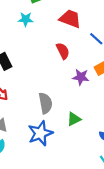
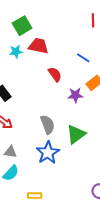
red trapezoid: (70, 19) -> (38, 46), moved
green triangle: (74, 119) -> (76, 134), size x1.5

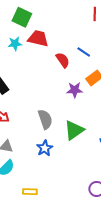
green square: (22, 26) -> (22, 17), turned -36
red semicircle: (55, 74) -> (63, 60), moved
blue star: (48, 153) -> (45, 148), size x0.7

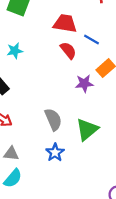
red trapezoid: (38, 38) -> (65, 23), moved
cyan star: (15, 44) -> (15, 51), moved

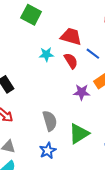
cyan star: (15, 51) -> (46, 54), moved

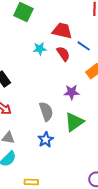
purple star: (82, 92) -> (72, 92), moved

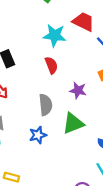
cyan star: (40, 49) -> (55, 35), size x1.5
red semicircle: (63, 54) -> (51, 65), moved

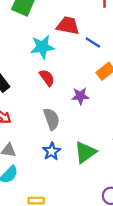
green triangle: (73, 123) -> (85, 152), moved

